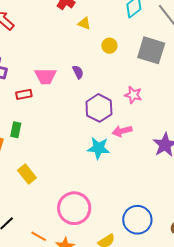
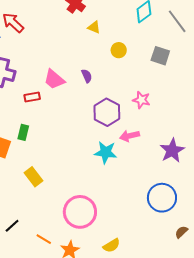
gray square: (151, 50) -> (160, 56), size x0.7
pink trapezoid: (46, 76) -> (54, 79), turned 40
blue circle: (137, 220) -> (162, 198), moved

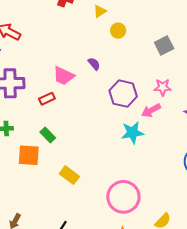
yellow triangle: (94, 27) -> (100, 11), moved, turned -40
gray square: (160, 56) -> (164, 46), moved, turned -30
pink star: (141, 100) -> (163, 87), moved
green rectangle: (23, 132) -> (48, 135), turned -42

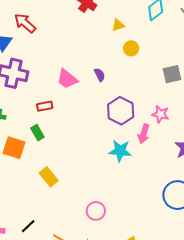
red rectangle: (47, 99) -> (45, 106), moved
pink arrow: (151, 110) -> (144, 134), turned -60
pink circle: (123, 197) -> (96, 211), size x0.6

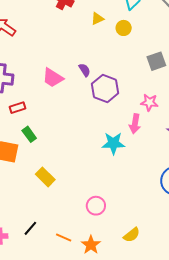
yellow circle: (131, 48) -> (124, 28), moved
red rectangle: (45, 106) -> (17, 108), moved
purple hexagon: (121, 111) -> (105, 88), moved

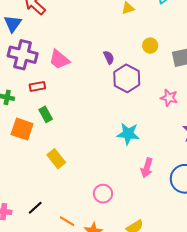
yellow circle: (124, 28) -> (150, 46), moved
pink trapezoid: (53, 78) -> (59, 59), moved
pink arrow: (135, 124) -> (147, 168), moved

